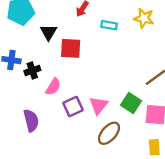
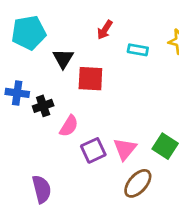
purple semicircle: (31, 120) -> (42, 189), moved

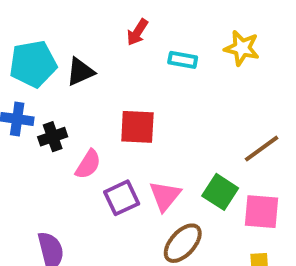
cyan pentagon: (29, 33) -> (33, 64), moved
black triangle: (63, 59) -> (80, 72), turned 35
red square: (90, 79) -> (137, 127), moved

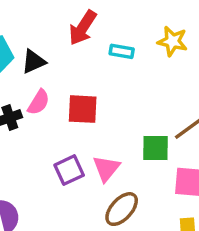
red arrow: (137, 32) -> (83, 28), size x1.5
pink semicircle: (88, 164) -> (39, 102), moved
green square: (220, 192) -> (156, 148), moved, turned -32

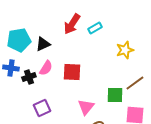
yellow star: (172, 41) -> (125, 50), moved, turned -30
cyan rectangle: (122, 51) -> (95, 28), moved, turned -40
purple square: (69, 170) -> (42, 108), moved

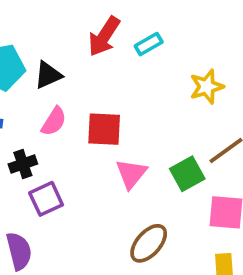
black cross: (29, 77) -> (23, 164), moved
green square: (115, 95) -> (187, 174), turned -30
pink triangle: (86, 107) -> (131, 174), moved

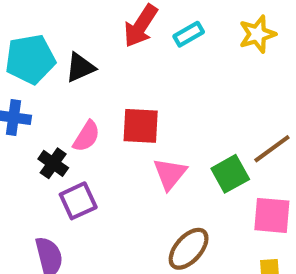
yellow star: (207, 87) -> (257, 34), moved
pink semicircle: (54, 121) -> (86, 136), moved
black cross: (23, 164) -> (53, 163), turned -36

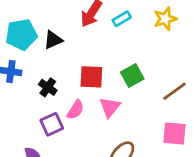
pink semicircle: (86, 136) -> (75, 110), moved
black cross: (53, 163) -> (48, 87), moved
green square: (230, 174) -> (132, 75), moved

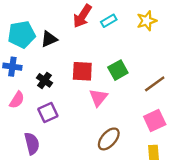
pink semicircle: (75, 110) -> (17, 100), moved
pink square: (174, 134) -> (155, 121), turned -30

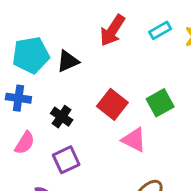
cyan rectangle: (109, 21) -> (160, 30), moved
red square: (82, 71) -> (112, 104), turned 35
pink triangle: (98, 98) -> (134, 140), turned -42

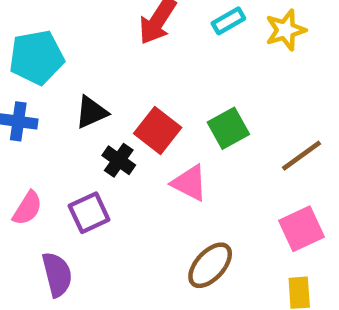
black triangle: (68, 61) -> (91, 112), moved
black cross: (62, 117) -> (119, 160), moved
pink semicircle: (25, 143) -> (27, 208), moved

